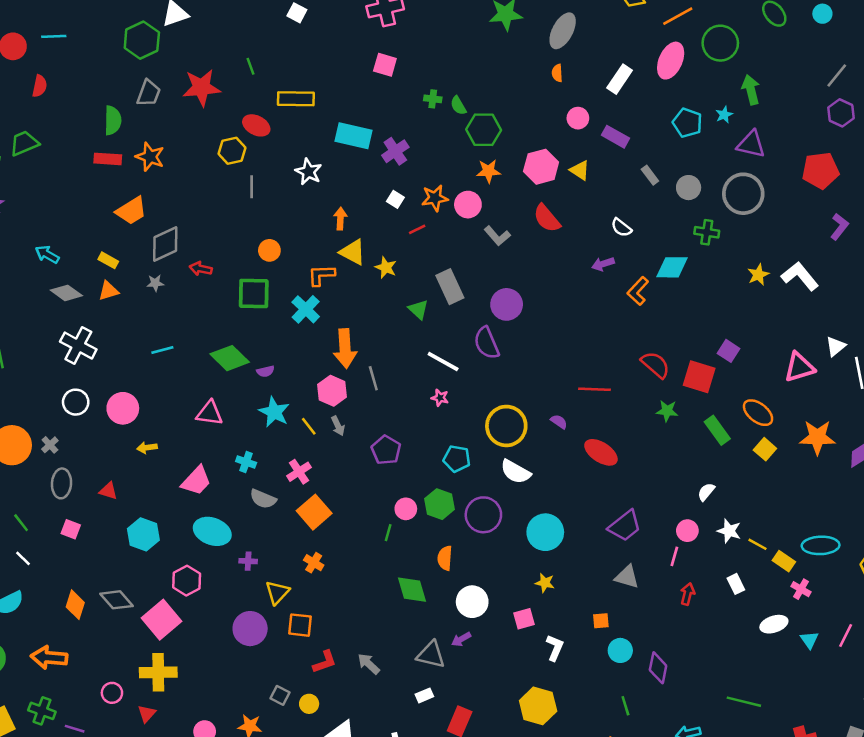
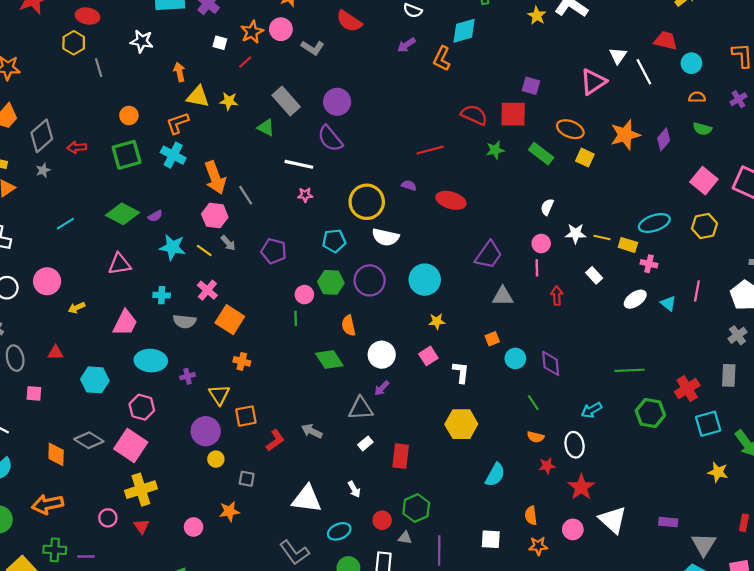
yellow circle: (309, 704) -> (216, 459), moved

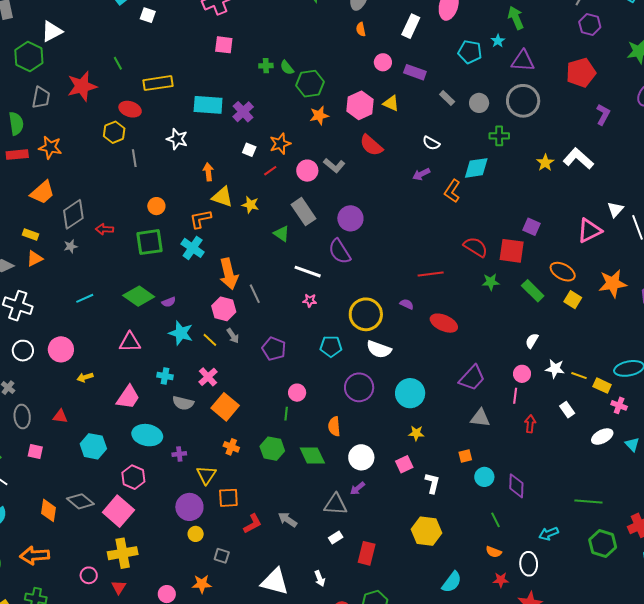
pink circle: (281, 29) -> (307, 171), moved
green hexagon: (331, 282) -> (272, 449), moved

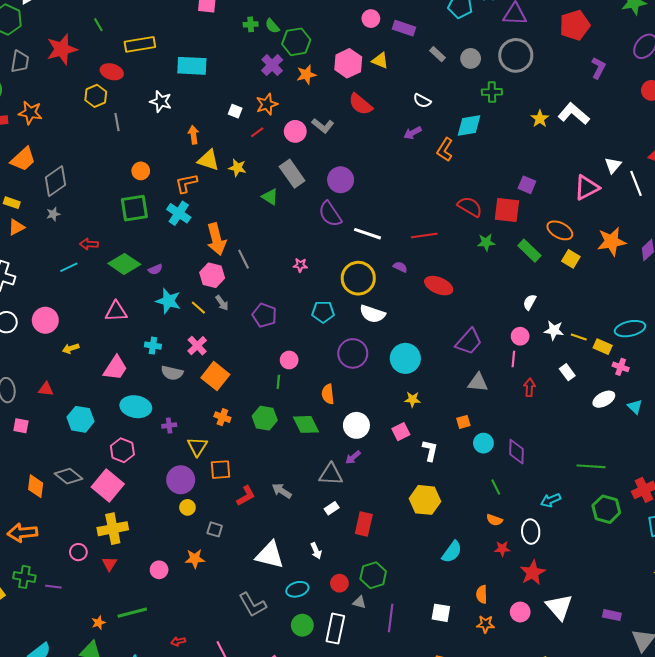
purple cross: (243, 112) -> (272, 65), moved
red arrow: (104, 229) -> (89, 244), moved
white line: (308, 272) -> (368, 234), moved

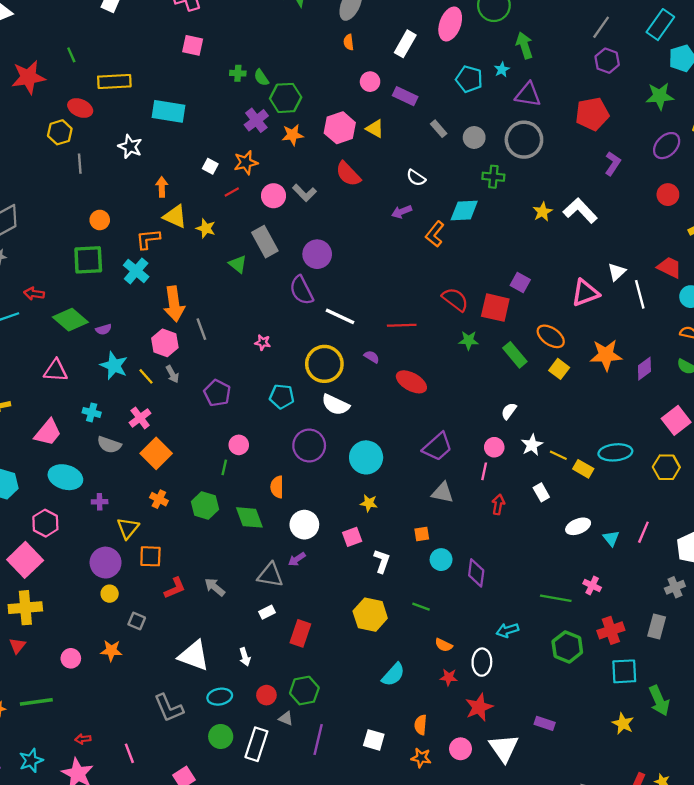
white star: (554, 330) -> (532, 445), turned 30
pink cross: (621, 367) -> (592, 586), moved
green line: (496, 487) -> (421, 607), moved, turned -49
purple rectangle: (612, 615) -> (545, 723), moved

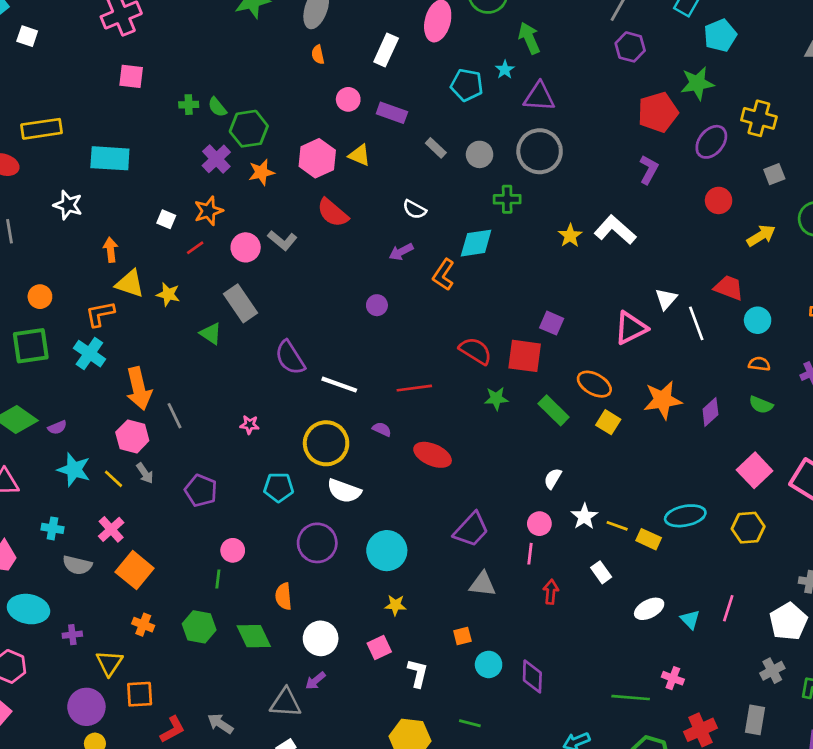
red pentagon: (592, 114) -> (658, 112), moved
purple circle: (317, 254) -> (377, 305), moved, size x0.6

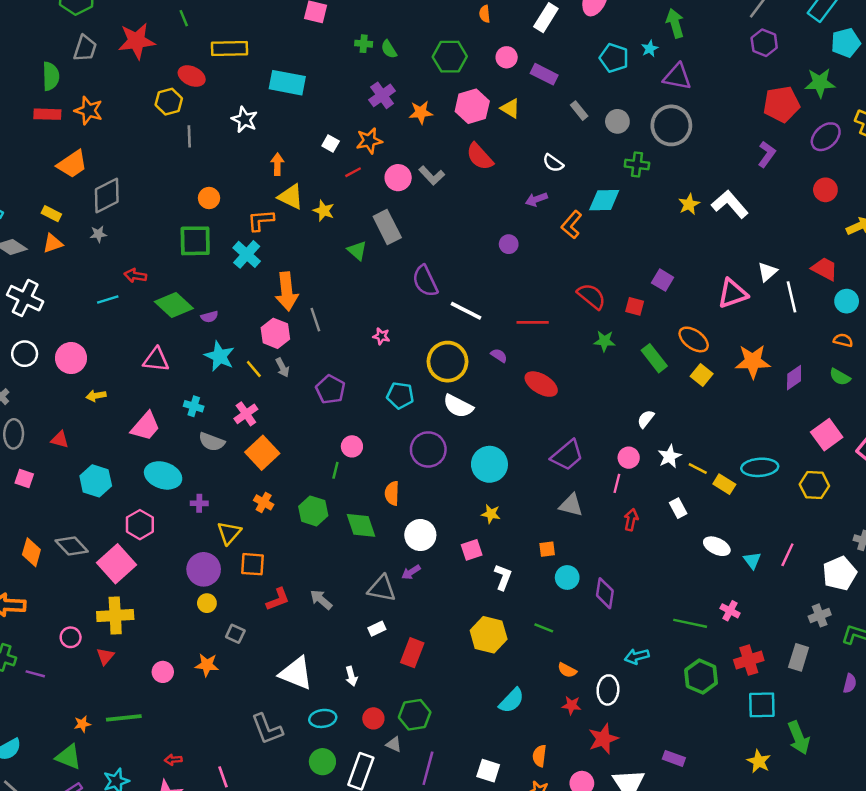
green hexagon: (249, 129) -> (450, 57), moved
red square: (525, 356) -> (635, 306), size x0.6
white ellipse: (649, 609) -> (717, 546), turned 45

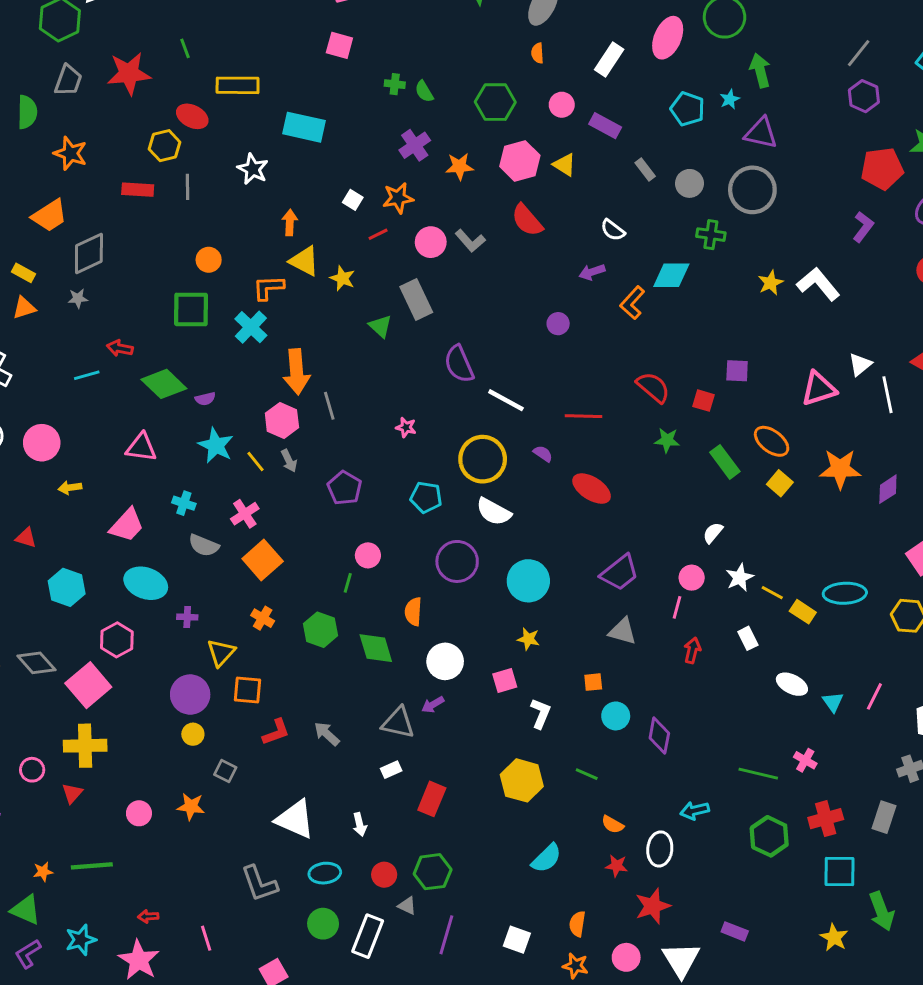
red rectangle: (47, 114) -> (138, 190), moved
purple square: (663, 280) -> (737, 371), turned -30

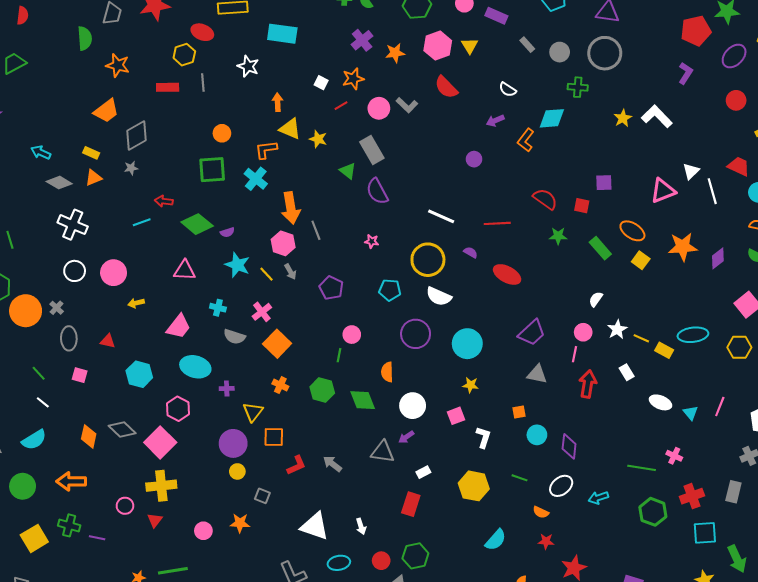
yellow triangle: (564, 165) -> (470, 46), turned 30
purple semicircle: (459, 364) -> (377, 191), moved
red arrow: (692, 650) -> (588, 384), size x1.5
white rectangle: (391, 770) -> (423, 472), moved
white ellipse: (660, 849) -> (561, 486), moved, turned 50

